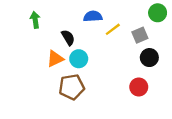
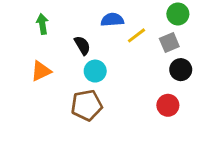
green circle: (158, 13) -> (178, 14), moved
orange triangle: (55, 59) -> (41, 71), moved

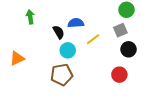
blue semicircle: (112, 20) -> (76, 23), moved
yellow line: (137, 35) -> (93, 39), moved
orange triangle: (41, 71) -> (17, 58), moved

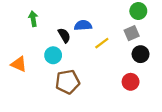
cyan circle: (68, 50) -> (53, 55), moved
orange triangle: (17, 58) -> (19, 64), turned 49

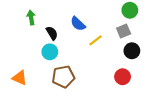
blue semicircle: (83, 25) -> (78, 24), turned -133
black semicircle: (64, 35) -> (52, 33), moved
orange triangle: (19, 64) -> (20, 78), moved

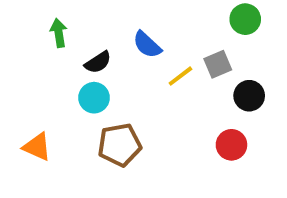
gray square: (124, 31) -> (218, 64), moved
black semicircle: (52, 33) -> (98, 62), turned 88

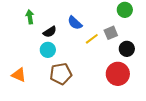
red circle: (231, 145) -> (118, 74), size x1.5

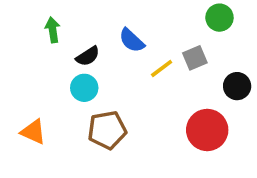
black circle: (127, 49) -> (237, 86), moved

